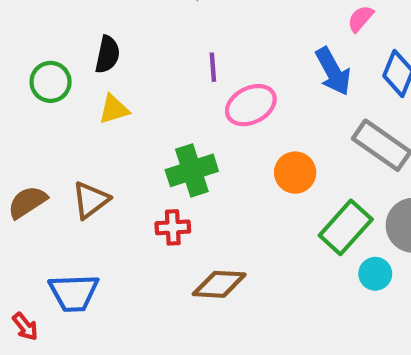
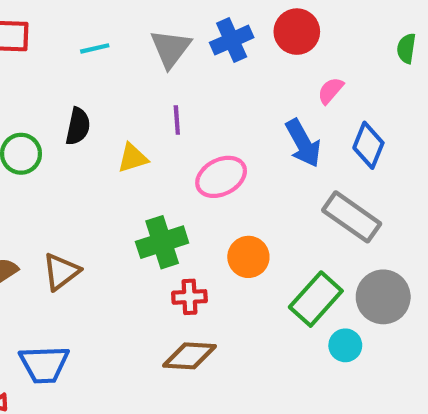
purple line: (213, 67) -> (177, 120), moved
yellow triangle: (114, 109) -> (133, 158), moved
orange circle: (295, 173) -> (248, 257), moved
red cross: (173, 227) -> (189, 297), moved

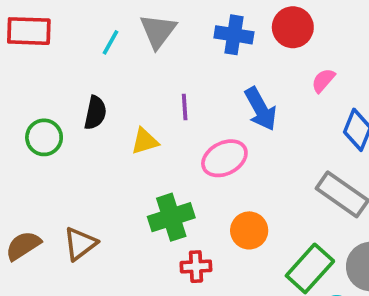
blue cross: (232, 40) -> (234, 35), turned 33
cyan line: (95, 48) -> (111, 42), turned -48
gray triangle: (171, 48) -> (158, 31), moved
blue arrow: (303, 143) -> (261, 109), moved

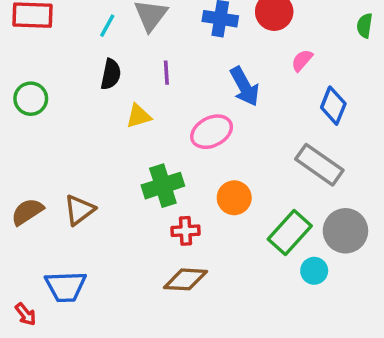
purple line: (185, 107) -> (166, 73), moved
black semicircle: (95, 113) -> (111, 74), moved
green circle: (44, 137) -> (31, 99), moved

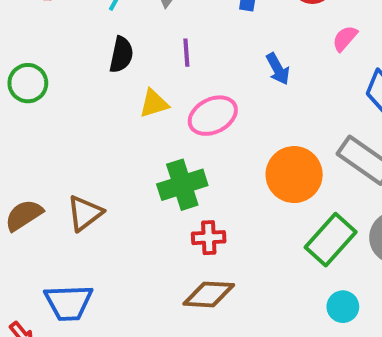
blue arrow: (245, 86) -> (278, 69), size x0.7
pink ellipse: (212, 132) -> (213, 116), moved
orange circle: (234, 198) -> (294, 175), moved, size x1.4
cyan circle: (314, 271) -> (343, 307), moved

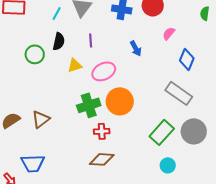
green circle: (28, 83) -> (35, 54), moved
orange circle: (294, 175) -> (120, 101), moved

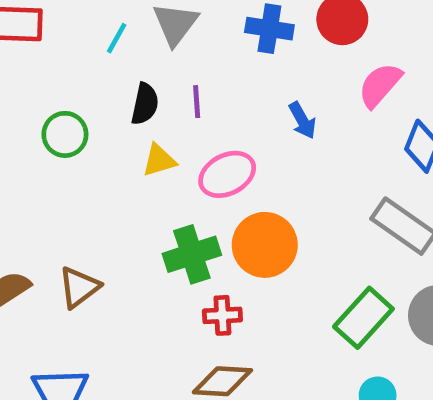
pink semicircle: (169, 33) -> (380, 85), size x1.5
black semicircle: (59, 41) -> (145, 104), moved

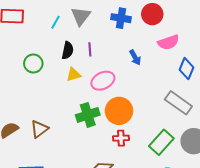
pink semicircle: (380, 85) -> (168, 42), turned -150
red cross: (222, 315) -> (121, 138), moved

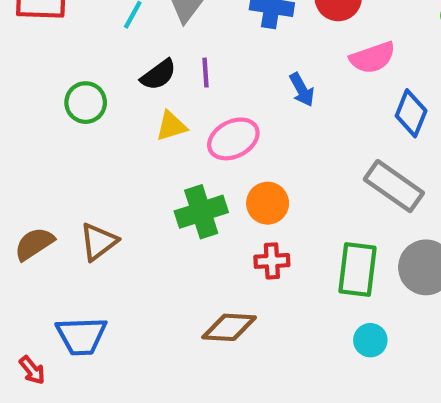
black semicircle: (68, 50) -> (158, 75), turned 42
orange circle: (119, 111) -> (268, 203), size x0.7
green rectangle: (161, 142) -> (358, 270), turned -35

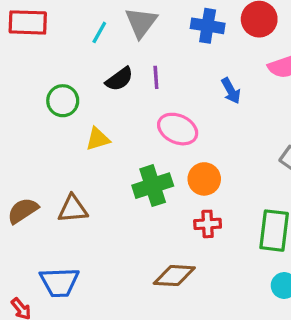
yellow triangle: (171, 126) -> (98, 139), moved
pink ellipse: (233, 139) -> (178, 129), turned 51
brown triangle: (98, 242) -> (73, 209), turned 32

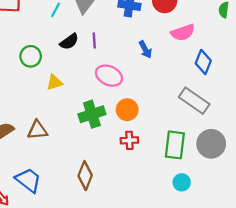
brown diamond: (174, 276) -> (85, 176), moved, turned -72
blue trapezoid: (59, 282) -> (28, 180), turned -140

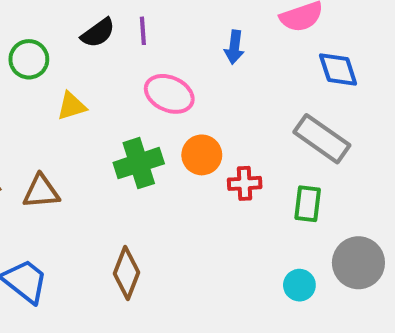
blue arrow: (145, 50) -> (234, 47), turned 36
blue diamond: (203, 62) -> (338, 69), turned -40
red cross: (129, 140) -> (245, 183), moved
gray circle: (211, 144) -> (358, 263), moved
green rectangle: (175, 145) -> (308, 204), moved, size x0.7

